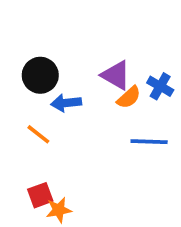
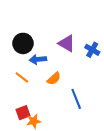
orange semicircle: (129, 97) -> (54, 79), moved
blue line: (149, 142) -> (76, 99), moved, turned 66

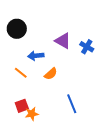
black circle: (23, 43) -> (17, 29), moved
blue line: (76, 99) -> (72, 104), moved

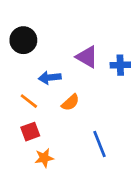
blue cross: (87, 47) -> (120, 65), turned -32
red square: (22, 106) -> (30, 132), moved

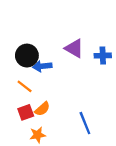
black circle: (23, 40) -> (27, 56), moved
orange semicircle: (70, 102) -> (42, 109), moved

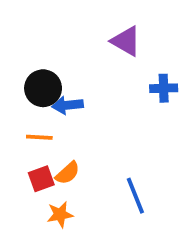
purple triangle: (74, 48) -> (126, 41), moved
orange line: (25, 86) -> (39, 137), turned -35

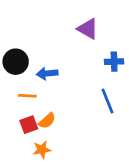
black circle: (43, 88) -> (16, 62), moved
blue line: (135, 196) -> (107, 101), moved

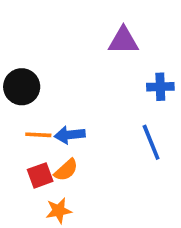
purple triangle: (88, 29) -> (123, 41), turned -30
blue arrow: (47, 73) -> (70, 135), moved

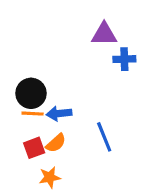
black circle: (22, 87) -> (31, 93), moved
blue cross: (160, 87) -> (124, 59), moved
blue line: (151, 142) -> (104, 137), moved

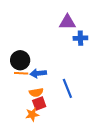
orange semicircle: (56, 143) -> (36, 92), turned 32
red square: (34, 148) -> (39, 103), moved

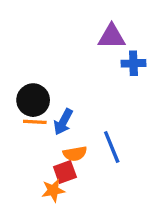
blue arrow: (38, 73) -> (63, 122), turned -56
orange semicircle: (36, 92) -> (75, 154), moved

